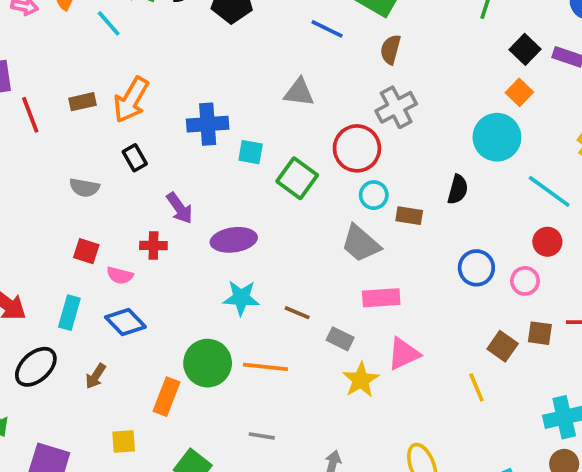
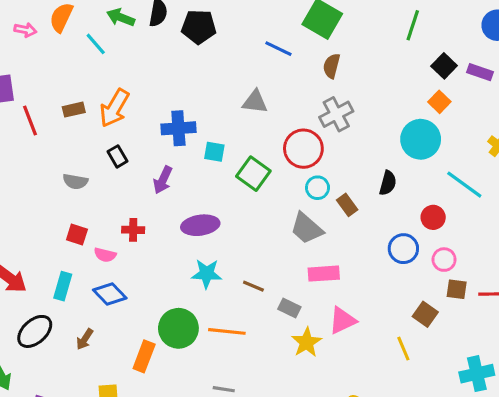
purple arrow: (180, 208) -> (163, 180), moved, turned 60
brown rectangle: (409, 216) -> (347, 205), turned 45
red circle: (547, 242) -> (433, 217), moved
brown square: (540, 333) -> (457, 289), moved

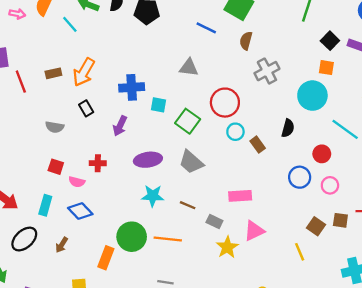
orange square: (439, 102) -> (326, 68), turned -35
gray cross: (336, 114) -> (267, 71), moved
gray trapezoid: (307, 228) -> (191, 162), moved
brown square: (457, 289) -> (340, 220), moved

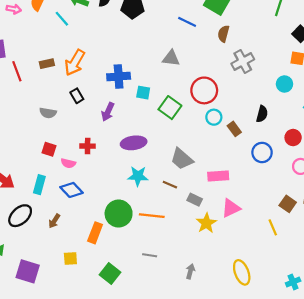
cyan circle: (312, 96) -> (284, 84), size x0.6
gray trapezoid: (191, 162) -> (182, 159), moved
blue circle: (300, 177) -> (262, 152), moved

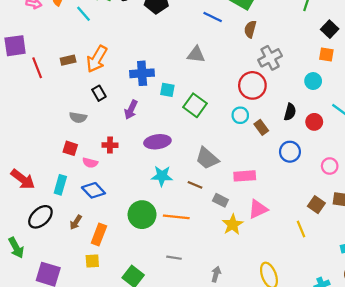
red circle: (204, 90) -> (252, 85), moved
gray semicircle: (48, 113) -> (78, 117), moved
red circle: (293, 138) -> (314, 122), moved
orange rectangle: (95, 233) -> (99, 234), moved

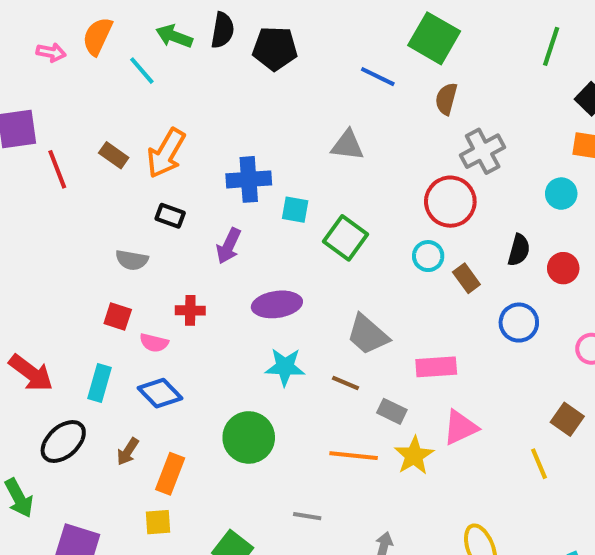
brown rectangle: (68, 60) -> (114, 155), turned 48
black rectangle: (99, 93) -> (170, 216), turned -40
orange line: (176, 217) -> (354, 456), moved

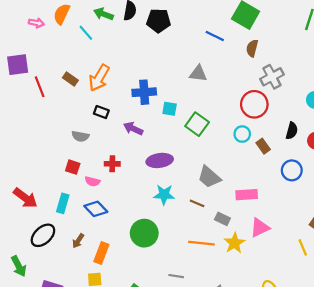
purple arrow: (229, 246) -> (133, 129), turned 90

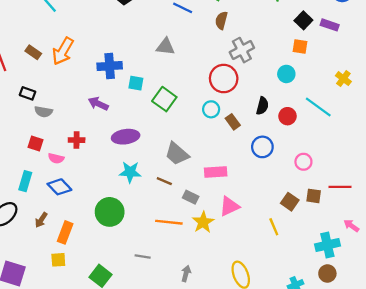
black rectangle: (101, 112) -> (28, 93), moved

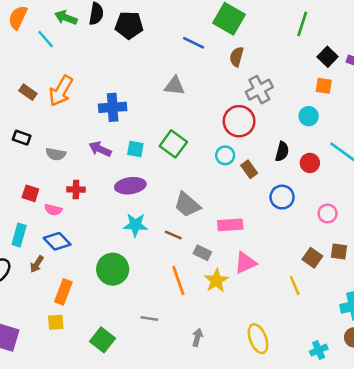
cyan square: (136, 83) -> (135, 149), moved
gray semicircle: (43, 112) -> (56, 154), moved
brown arrow: (41, 220) -> (37, 264), moved
orange line: (169, 222) -> (178, 281), turned 65

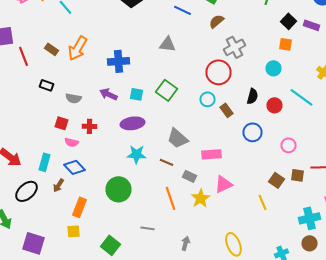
brown semicircle: (237, 57) -> (216, 21), turned 35
red square: (30, 193) -> (62, 123), moved

